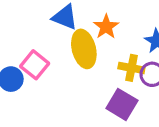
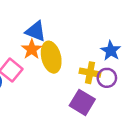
orange star: (106, 27) -> (32, 49), moved

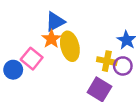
blue triangle: (36, 31) -> (55, 22), turned -50

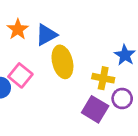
orange star: (51, 39) -> (18, 29), moved
purple circle: (123, 66) -> (122, 99), moved

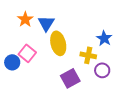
blue triangle: (46, 35) -> (46, 23), turned -30
purple square: (95, 109) -> (70, 78), moved, turned 30

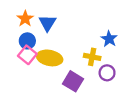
yellow ellipse: (58, 43) -> (50, 58), moved, turned -65
blue circle: (12, 62) -> (27, 41), moved
purple square: (70, 78) -> (73, 81), turned -30

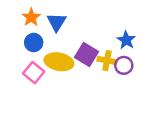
pink square: (27, 55) -> (34, 73), moved
purple circle: (107, 73) -> (124, 65), moved
purple square: (73, 81) -> (87, 55), moved

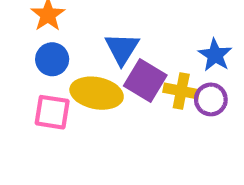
blue triangle: (56, 22) -> (122, 49), moved
pink square: (34, 73) -> (52, 112), turned -30

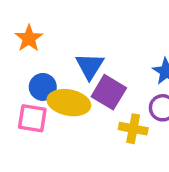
blue circle: (52, 59) -> (43, 87), moved
yellow cross: (181, 91) -> (133, 129), moved

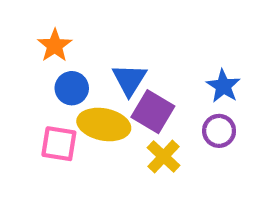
blue circle: (43, 87) -> (72, 88), moved
yellow cross: (133, 129) -> (164, 157), moved, turned 32

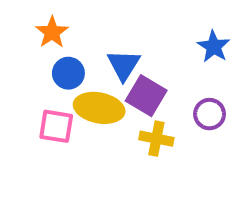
blue star: (223, 86) -> (214, 47), moved
yellow cross: (164, 157) -> (156, 139), turned -32

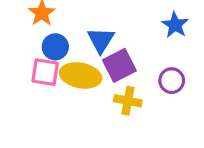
purple square: (146, 96) -> (119, 65), turned 32
pink square: (56, 126) -> (45, 72), moved

